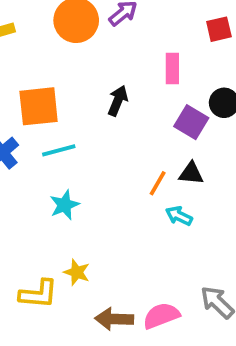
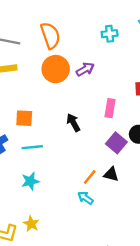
black arrow: (118, 101) -> (73, 123), turned -60
orange square: (39, 106) -> (24, 118), size x0.7
cyan arrow: (179, 216) -> (85, 198), moved

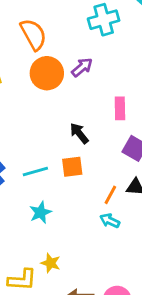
cyan cross: (110, 34) -> (104, 20), size x1.5
orange square: (24, 118) -> (72, 167), moved

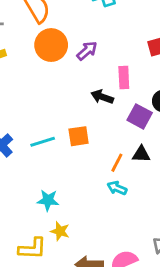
purple arrow: (82, 67) -> (87, 51), moved
black arrow: (79, 133) -> (102, 97), moved, turned -30
cyan star: (40, 212) -> (48, 200), moved, turned 30

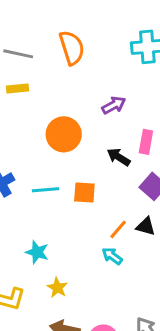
orange circle: (51, 45) -> (64, 134), moved
yellow star: (60, 231) -> (57, 288), moved

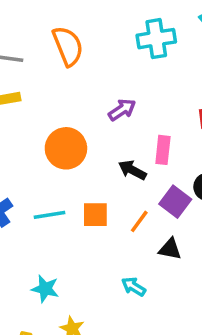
orange line: (118, 229) -> (139, 221), moved

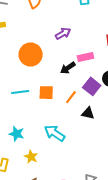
pink rectangle: (163, 150) -> (86, 57), turned 70
black arrow: (132, 170) -> (68, 68), turned -63
cyan arrow: (133, 287) -> (55, 133), moved, size x1.5

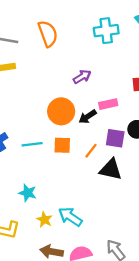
orange circle: (31, 54) -> (61, 111), moved
purple square: (92, 86) -> (115, 138), turned -30
black triangle: (88, 113) -> (111, 169), size x1.5
cyan arrow: (55, 133) -> (70, 217), moved

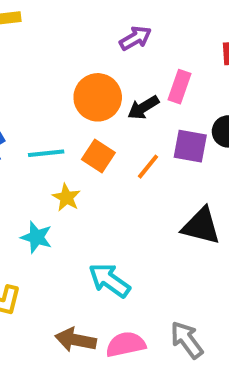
pink rectangle: (108, 104) -> (180, 87), turned -60
orange square: (62, 145) -> (98, 156), turned 30
black triangle: (111, 169) -> (201, 226), moved
yellow star: (44, 220) -> (66, 198), moved

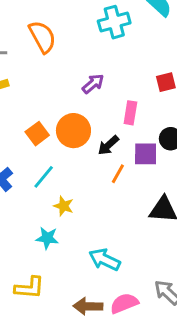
black arrow: (143, 108) -> (108, 145), moved
cyan line: (46, 153) -> (44, 177), turned -35
orange square: (98, 156) -> (37, 134), moved, turned 30

